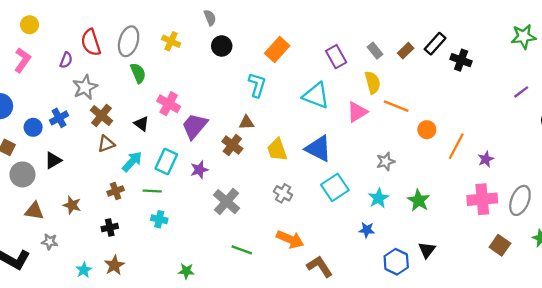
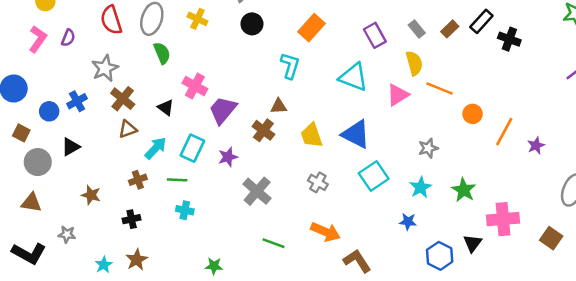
purple semicircle: (66, 60) -> (68, 38), moved
pink cross: (482, 199) -> (503, 219), moved
brown triangle: (34, 211) -> (31, 203), moved

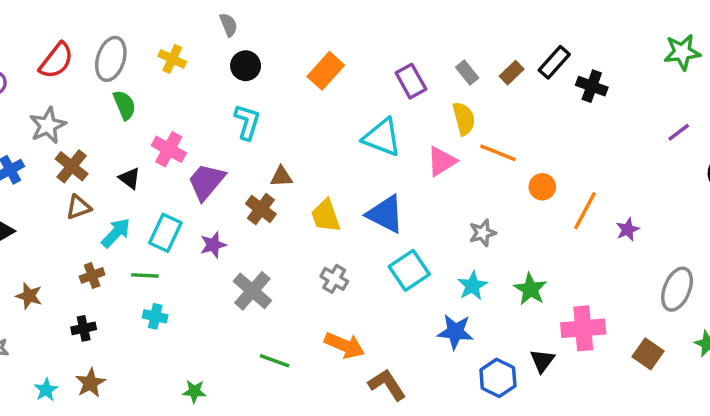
red semicircle: (111, 20) -> (56, 61), turned -124
cyan L-shape: (290, 66) -> (247, 122), moved
blue star: (408, 222) -> (455, 332), size x1.5

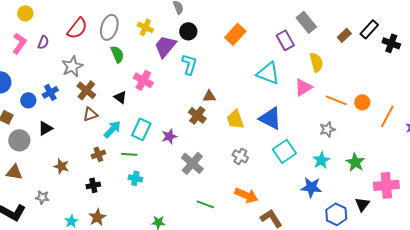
gray rectangle: (467, 73) -> (306, 22), moved, size x1.5
orange line: (498, 153) -> (336, 100), moved
purple trapezoid: (206, 182) -> (165, 46), moved

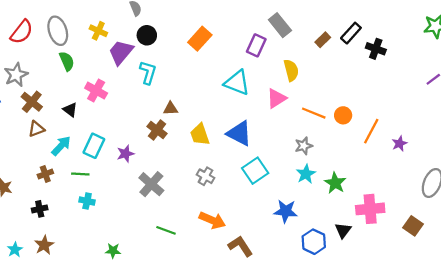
gray ellipse: (109, 27) -> (58, 31), turned -35
purple rectangle: (285, 40) -> (256, 45), turned 54
cyan star: (321, 160) -> (306, 174), moved

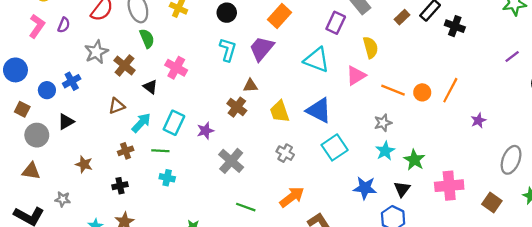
purple trapezoid: (121, 52) -> (262, 49), moved
brown cross: (32, 102) -> (124, 65), moved
orange line: (371, 131) -> (450, 90), moved
orange arrow: (212, 220) -> (292, 197), turned -60
black triangle: (343, 230) -> (402, 189), moved

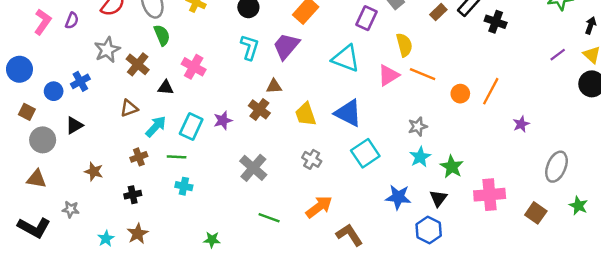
black triangle: (150, 87) -> (166, 88), turned -32
orange line: (393, 90) -> (423, 74), moved
purple star: (205, 131) -> (223, 120), moved

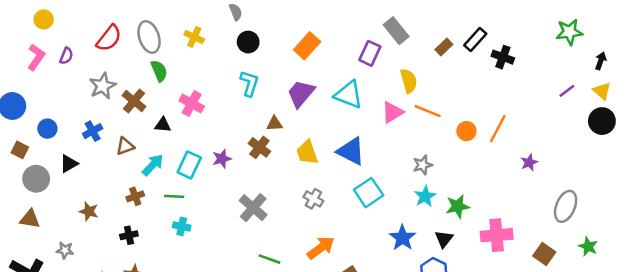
purple trapezoid: (286, 46) -> (301, 93), moved
blue cross: (80, 81) -> (93, 131), moved
green star: (452, 167) -> (458, 206), turned 30
blue star: (398, 197) -> (402, 238), turned 30

